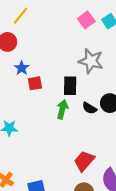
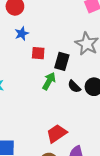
red square: (35, 83) -> (38, 53), moved

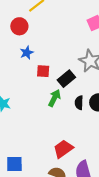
black rectangle: (62, 61) -> (66, 79), turned 36
black semicircle: (74, 86) -> (79, 103), turned 48

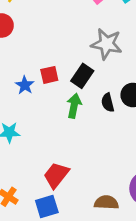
blue star: (27, 53) -> (25, 85), moved
red trapezoid: (63, 149) -> (56, 175), moved

